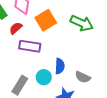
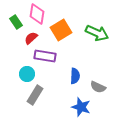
cyan circle: (44, 77) -> (27, 74), moved

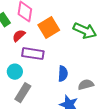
gray semicircle: (98, 87) -> (86, 85), turned 140

